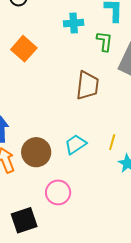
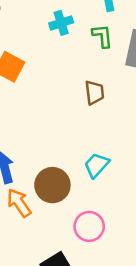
brown trapezoid: (87, 85) -> (94, 93), size x0.7

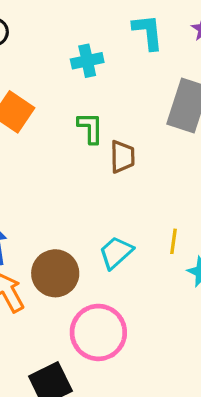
green L-shape: (102, 36) -> (90, 128), moved
pink circle: (89, 226) -> (98, 332), size x1.4

